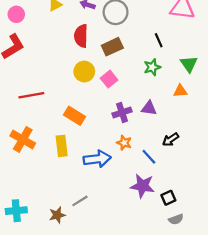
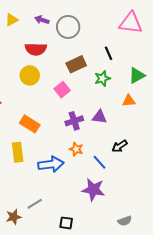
red semicircle: (81, 36) -> (36, 49), turned -90
brown rectangle: (112, 47) -> (76, 64), moved
green triangle: (189, 64) -> (137, 75), turned 36
yellow circle: (84, 72) -> (30, 75), moved
black square: (168, 198) -> (66, 223), moved, turned 32

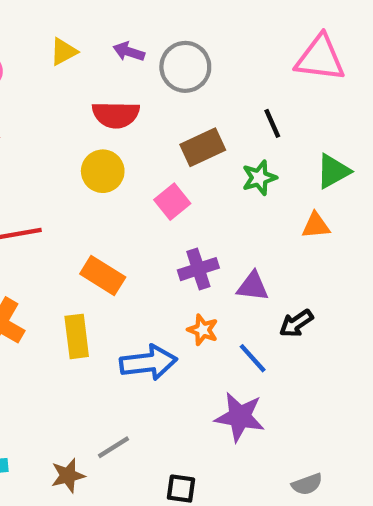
purple triangle: (99, 117) -> (253, 286), moved

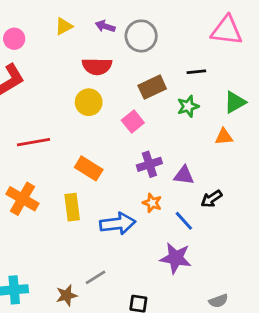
black line: (272, 123) -> (196, 72), turned -72

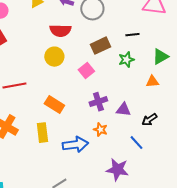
black arrow: (211, 199) -> (149, 120), moved
blue line: (184, 221) -> (136, 143), moved

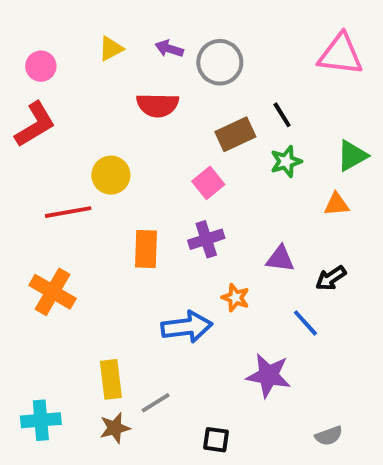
black line: (132, 35) -> (282, 115), moved, turned 64
yellow circle: (54, 57) -> (111, 175), moved
purple cross: (98, 102) -> (206, 239), moved
orange rectangle: (54, 105) -> (146, 249), turned 60
yellow rectangle: (42, 133) -> (111, 379), moved

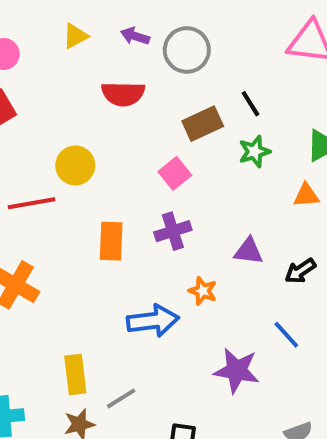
blue line: (305, 323) -> (286, 335), moved

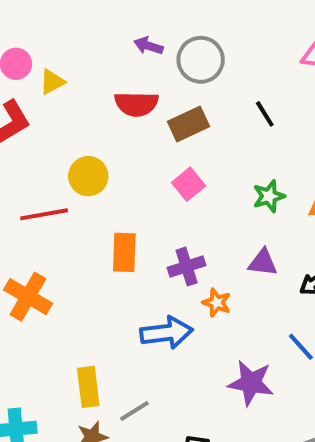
yellow triangle: (75, 36) -> (52, 82), moved
brown rectangle: (203, 124) -> (189, 124), moved
green star: (254, 152) -> (269, 196), moved
purple cross: (173, 231) -> (187, 266), moved

